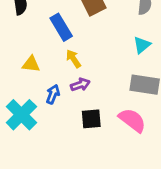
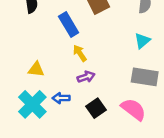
yellow triangle: (31, 64) -> (36, 69), moved
blue arrow: (53, 94) -> (61, 98), moved, turned -112
black square: (91, 119) -> (96, 108), turned -30

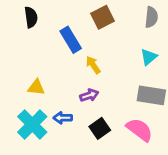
yellow arrow: (80, 53) -> (93, 65), moved

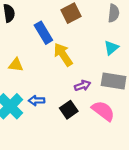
yellow arrow: (93, 65) -> (63, 55), size x1.5
yellow triangle: (36, 87) -> (16, 65), moved
purple arrow: (89, 95) -> (83, 86), moved

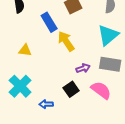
cyan triangle: (111, 48) -> (108, 35), size x1.6
blue arrow: (37, 101) -> (46, 104), moved

